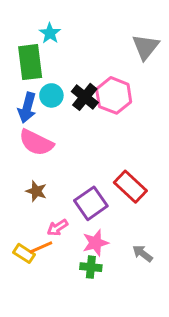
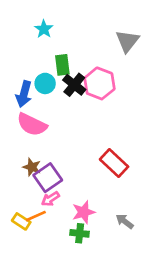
green rectangle: (30, 62) -> (62, 65), moved, size x0.7
purple square: (91, 203) -> (48, 178), moved

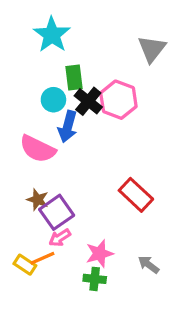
cyan star: (44, 29) -> (52, 35), size x1.6
blue arrow: (24, 94) -> (68, 127), moved

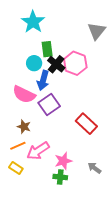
purple square: (57, 212) -> (49, 104), moved
pink arrow: (60, 238) -> (38, 151), size x1.6
orange line: (42, 258) -> (18, 146), moved

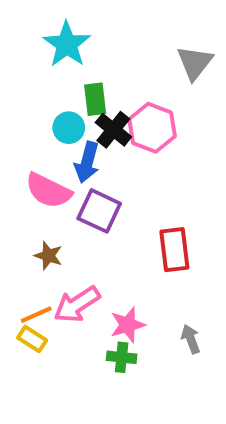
purple square: (49, 104) -> (99, 211), turned -30
red rectangle: (86, 124) -> (174, 250), turned 40
orange line: (18, 146) -> (36, 315), moved
gray arrow: (94, 168) -> (191, 339), turned 32

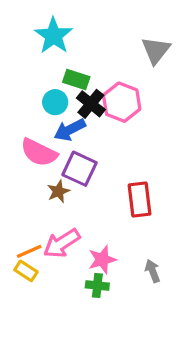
green rectangle: (95, 99) -> (76, 79), turned -65
blue arrow: (87, 162) -> (70, 130), turned 48
brown star: (48, 256) -> (58, 191), moved, turned 30

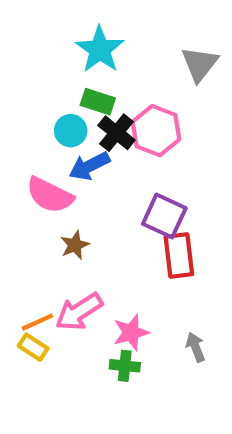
cyan star: (54, 36) -> (100, 49), moved
purple square: (79, 169) -> (164, 216), moved

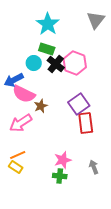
gray triangle: (200, 64) -> (96, 20), moved
blue arrow: (89, 166) -> (14, 80), moved
purple square: (164, 216) -> (79, 104), turned 30
brown star: (75, 245) -> (41, 106), moved
pink arrow: (79, 312) -> (21, 123), moved

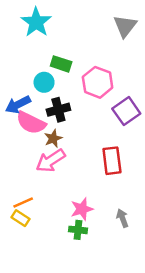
cyan star: (48, 24) -> (36, 22), moved
black cross: (56, 64) -> (58, 110), moved, turned 36
purple square: (79, 104) -> (126, 111), moved
pink arrow: (21, 123) -> (51, 161), moved

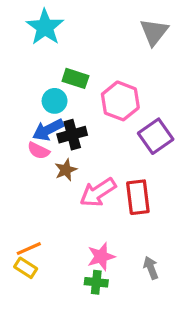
blue arrow: (18, 104) -> (48, 130), moved
pink semicircle: (31, 123) -> (38, 151), size x0.6
pink arrow: (51, 161) -> (98, 192), moved

